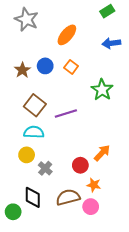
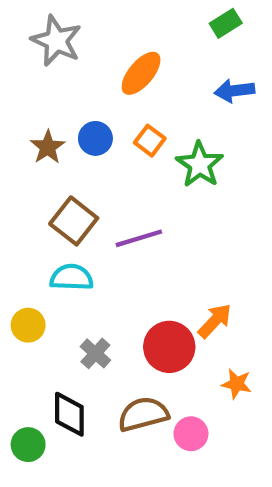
green star: (102, 90) -> (200, 164), moved
yellow circle: (27, 155) -> (28, 325), moved
red circle: (80, 165) -> (169, 347), size x1.5
orange star: (94, 185) -> (237, 384), moved

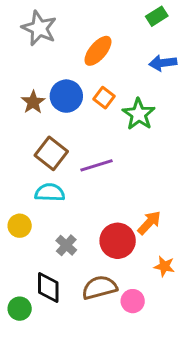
blue circle: (95, 138) -> (66, 96), size x1.4

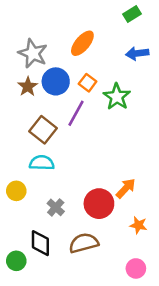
gray star: (39, 28) -> (33, 53), moved
purple line: (96, 165) -> (76, 113), moved, turned -44
pink circle: (133, 301) -> (136, 268), moved

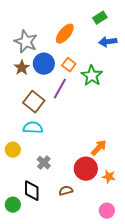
green rectangle: (132, 14) -> (100, 18), moved
red circle: (99, 204) -> (86, 169), moved
brown semicircle: (84, 243) -> (66, 191), size x0.6

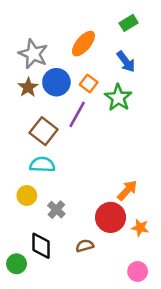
blue arrow: (108, 42) -> (126, 62), moved, turned -120
yellow circle: (13, 150) -> (27, 196), moved

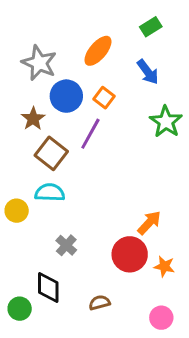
brown star: (28, 87) -> (33, 119), moved
green star: (118, 98) -> (166, 122), moved
yellow circle: (27, 196) -> (17, 211), moved
brown semicircle: (85, 246) -> (99, 303), moved

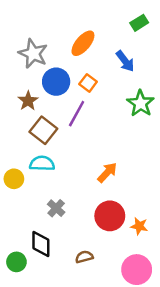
green rectangle: (151, 27) -> (139, 23), moved
orange arrow: (149, 223) -> (107, 172), moved
pink circle: (161, 318) -> (137, 270), size x1.5

